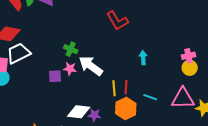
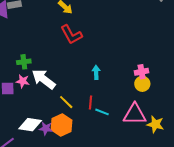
green cross: (71, 49) -> (24, 62), turned -32
red line: (126, 87) -> (91, 103), moved
yellow line: (114, 88) -> (66, 102), turned -42
orange hexagon: (126, 109) -> (61, 125), moved

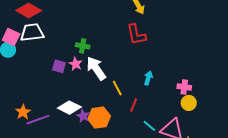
pink cross: (142, 72) -> (184, 87), moved
yellow line: (66, 102) -> (117, 88), moved
cyan line: (102, 112) -> (149, 126), moved

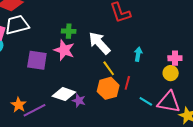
pink star: (76, 64) -> (64, 50), size x1.5
purple square: (59, 66) -> (37, 60), moved, size x1.5
white arrow: (96, 68) -> (99, 43), moved
yellow circle: (189, 103) -> (171, 73), moved
orange hexagon: (99, 118) -> (108, 88), moved

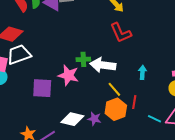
green cross: (69, 31) -> (83, 59), moved
white arrow: (99, 43) -> (103, 65), turned -35
purple star: (79, 101) -> (94, 119), moved

